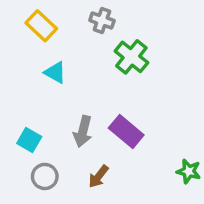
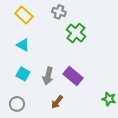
cyan triangle: (55, 72) -> (23, 45), moved
cyan square: (29, 140) -> (23, 74), moved
gray circle: (45, 176) -> (17, 104), moved

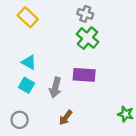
gray cross: (59, 12) -> (85, 14), moved
cyan triangle: (23, 45) -> (29, 62), moved
purple rectangle: (73, 76) -> (84, 75), moved, turned -36

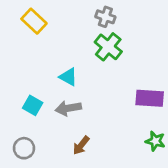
cyan triangle: (29, 62) -> (68, 77), moved
purple rectangle: (84, 75) -> (150, 98), moved
gray arrow: (55, 88) -> (68, 108), turned 66

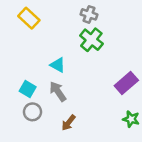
purple rectangle: (150, 98) -> (126, 83), turned -45
gray arrow: (68, 108) -> (58, 91), turned 65
gray circle: (24, 148) -> (32, 112), moved

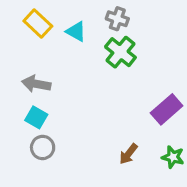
cyan triangle: (58, 65) -> (76, 31), moved
gray arrow: (58, 91) -> (36, 84), moved, turned -45
brown arrow: (69, 123) -> (128, 154), moved

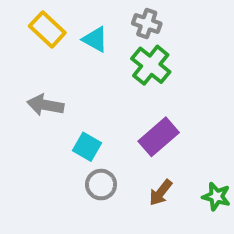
purple rectangle: (167, 109) -> (159, 137), moved
cyan square: (36, 117) -> (87, 147), moved
gray circle: (43, 147) -> (101, 185), moved

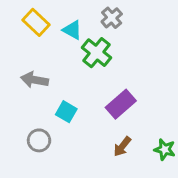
gray cross: (147, 23) -> (112, 18), turned 30
green cross: (151, 65) -> (97, 53), moved
gray circle: (101, 185) -> (39, 140), moved

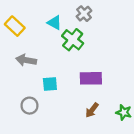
yellow rectangle: (36, 22) -> (15, 26), moved
purple rectangle: (121, 104) -> (91, 78), turned 40
cyan square: (66, 112) -> (50, 84), turned -35

